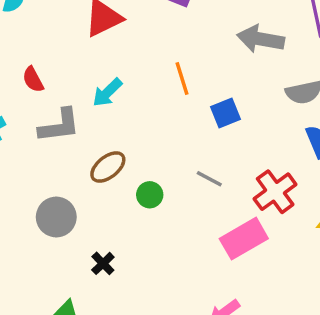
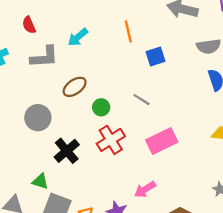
red cross: (275, 192) -> (111, 140), moved
black cross: (103, 263) -> (67, 151), size x1.6

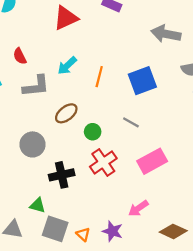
orange line: (128, 31) -> (99, 77), moved, turned 30
blue square: (156, 56) -> (142, 81), size x1.5
black cross: (67, 151) -> (62, 175), turned 30

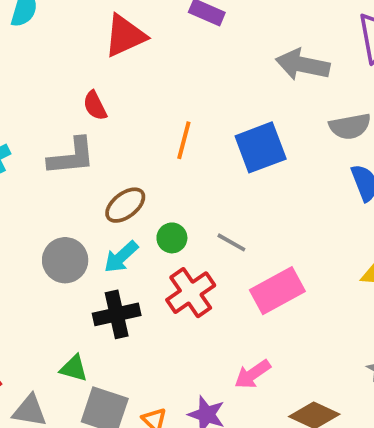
red semicircle: (20, 56) -> (95, 106), moved
cyan arrow: (67, 66) -> (121, 257), moved
gray line: (131, 122) -> (231, 242), moved

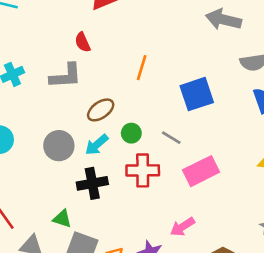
blue square: (261, 147) -> (197, 94), moved
red cross: (191, 293) -> (143, 170), turned 32

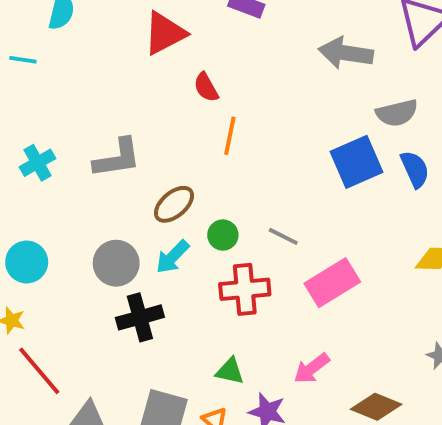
red semicircle: (83, 42) -> (206, 87), moved
blue square: (197, 94) -> (356, 162), moved
black cross: (92, 183) -> (140, 317), moved
green triangle: (62, 219) -> (230, 371), moved

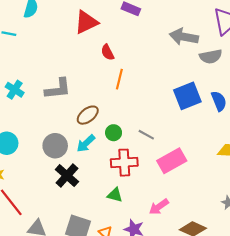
gray semicircle: (397, 113) -> (211, 56), moved
cyan cross: (37, 163) -> (15, 90), turned -30
black cross: (140, 317) -> (67, 176), turned -35
green triangle: (230, 371) -> (115, 195), moved

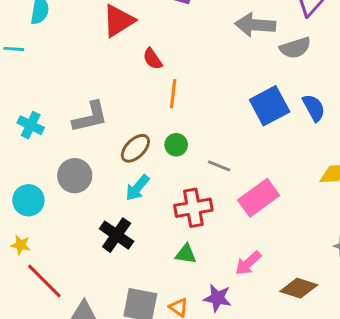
green circle: (114, 133) -> (176, 145), moved
gray circle: (55, 146) -> (75, 176), moved

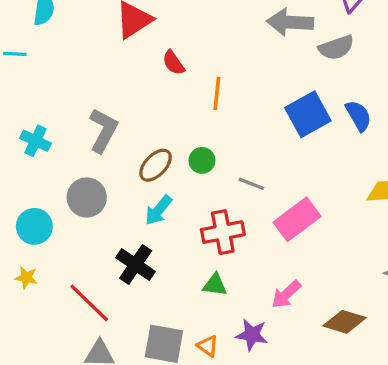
orange line: (173, 94) -> (217, 93), moved
gray L-shape: (90, 117) -> (103, 130), turned -48
red line: (44, 281) -> (89, 303), moved

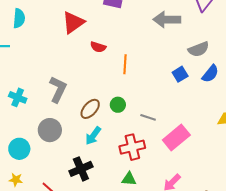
gray semicircle: (336, 48) -> (199, 49), moved
red semicircle: (173, 63) -> (98, 47), turned -35
blue square: (308, 114) -> (180, 74), size x0.6
blue semicircle: (358, 116) -> (210, 74), turned 72
black cross: (136, 265) -> (81, 169), turned 35

